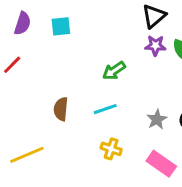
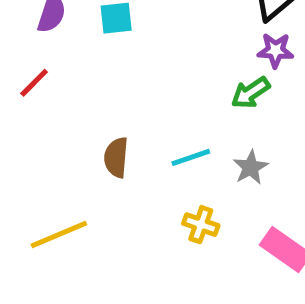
green arrow: (114, 71) -> (251, 93), moved
gray star: (157, 119) -> (251, 167), moved

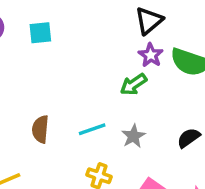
purple star: (275, 50) -> (151, 55), turned 30

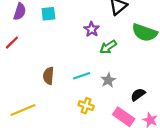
purple star: (151, 55) -> (92, 29), moved
black semicircle: (189, 138) -> (138, 95), moved

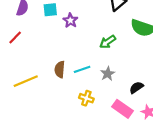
purple star: (92, 29) -> (70, 20), moved
brown semicircle: (48, 76) -> (60, 69), moved
yellow line: (23, 110) -> (26, 81), moved

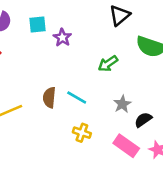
cyan line: (82, 69) -> (77, 98), turned 49
gray star: (108, 74) -> (122, 104), moved

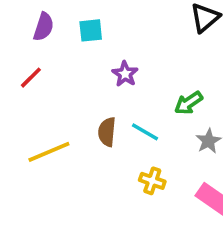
purple star: (62, 38) -> (125, 74), moved
green arrow: (108, 64) -> (189, 103), moved

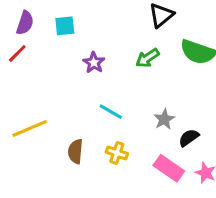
red line: (31, 78) -> (17, 53), moved
green arrow: (189, 103) -> (147, 58), moved
brown semicircle: (107, 132) -> (75, 151), moved

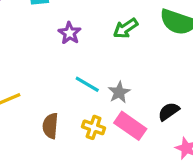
gray star: (164, 119) -> (119, 92), moved
pink rectangle: (169, 168) -> (130, 126), moved

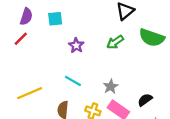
cyan line: (87, 84) -> (73, 81), moved

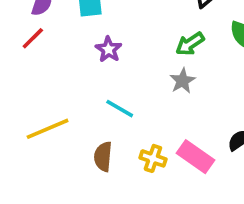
purple star: (76, 45) -> (109, 49), moved
gray star: (111, 86) -> (183, 81), moved

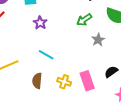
gray star: (183, 81) -> (98, 40), moved
pink rectangle: (195, 157) -> (87, 81), turned 36

